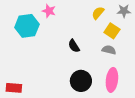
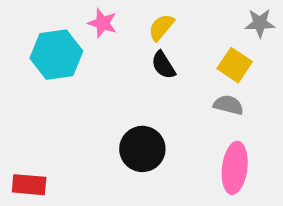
yellow semicircle: (98, 13) -> (161, 27), moved
black semicircle: (74, 46) -> (163, 65), moved
black circle: (81, 81) -> (142, 149), moved

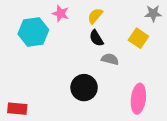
gray semicircle: (228, 105) -> (110, 59), moved

